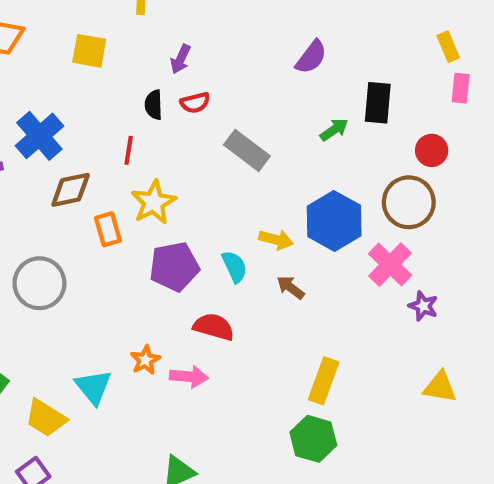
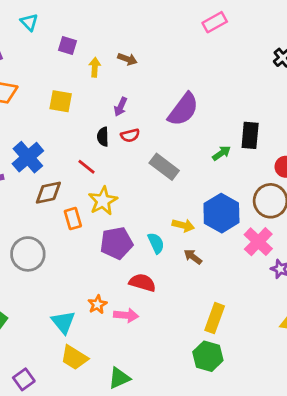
purple semicircle: (311, 57) -> (183, 109), moved, size x1.5
red line: (129, 150) -> (87, 167), turned -60
yellow trapezoid: (46, 418) -> (74, 358), moved

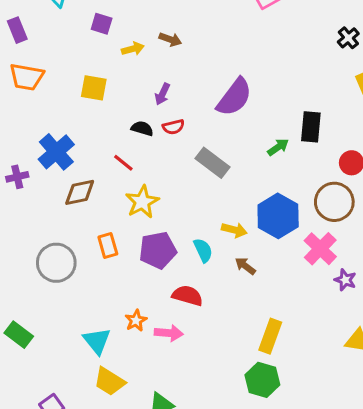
yellow arrow: (95, 67) -> (133, 49), turned 72
black semicircle: (103, 137) -> (142, 128), turned 108
orange rectangle: (73, 219) -> (108, 246), moved

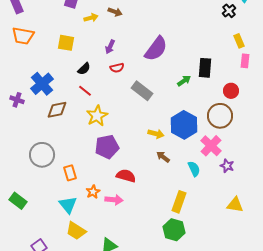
black semicircle: (142, 128) -> (84, 69), moved, turned 120
purple cross: (17, 177) -> (17, 100), turned 32
orange rectangle: (108, 246) -> (70, 173), moved
cyan semicircle: (203, 250) -> (194, 169), moved

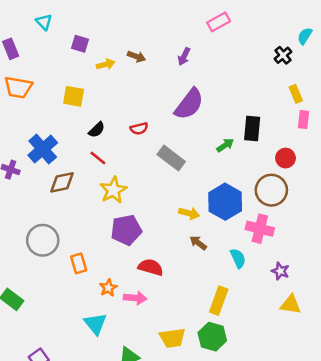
purple arrow: (110, 47) -> (184, 57), moved
pink cross: (211, 146) -> (260, 229), turned -30
purple star: (227, 166) -> (280, 271), moved
cyan triangle: (68, 205) -> (95, 324), moved
yellow trapezoid: (76, 231) -> (172, 338), moved, turned -40

